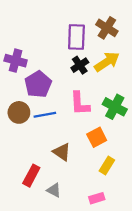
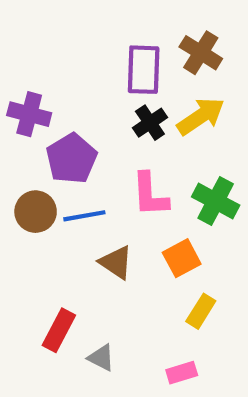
brown triangle: (62, 152) -> (116, 262), moved

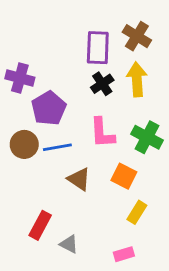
yellow arrow: (201, 116) -> (137, 79), turned -60
orange square: (182, 258) -> (124, 176), turned -35

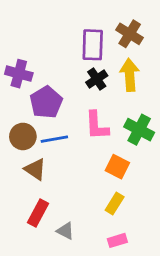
brown triangle: (79, 179) -> (35, 169), moved
yellow rectangle: (137, 212) -> (115, 203), moved

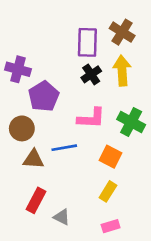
pink L-shape: (97, 126) -> (91, 118), turned -84
blue line: (54, 139) -> (64, 148), moved
brown triangle: (35, 169) -> (33, 159), turned -30

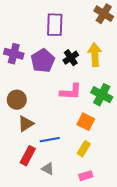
brown cross: (122, 32) -> (104, 14), moved
purple rectangle: (87, 42) -> (55, 25), moved
purple pentagon: (44, 96) -> (43, 61), moved
blue line: (64, 148) -> (50, 140), moved
brown triangle: (33, 159) -> (26, 124), turned -36

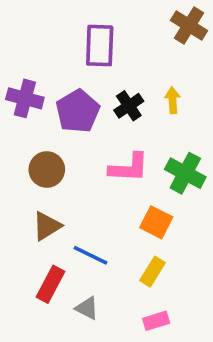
yellow arrow: (95, 55) -> (173, 100), size x0.6
brown circle: (17, 100) -> (47, 170), moved
blue line: (50, 140) -> (91, 255), turned 36

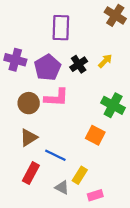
yellow arrow: (173, 100) -> (105, 61), turned 48
pink L-shape: (129, 168) -> (56, 98), moved
yellow rectangle: (153, 272) -> (80, 175), moved
gray triangle: (87, 308) -> (62, 187), moved

